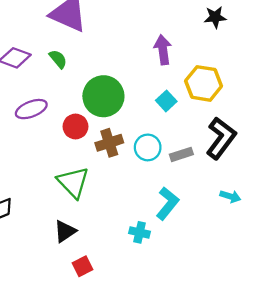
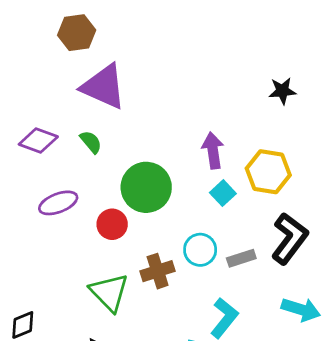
purple arrow: (163, 50) -> (213, 150), moved
brown cross: (109, 143) -> (158, 271), moved
cyan arrow: (230, 196) -> (301, 309), size x1.5

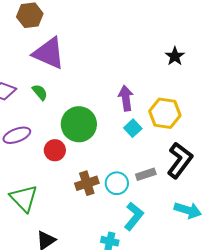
black star: (282, 91) -> (175, 56), turned -30
cyan circle: (200, 250) -> (117, 183), moved
green triangle: (109, 292) -> (24, 198), moved

